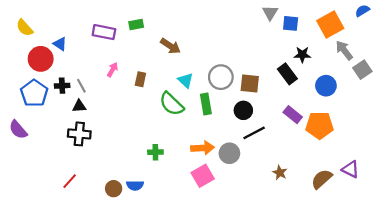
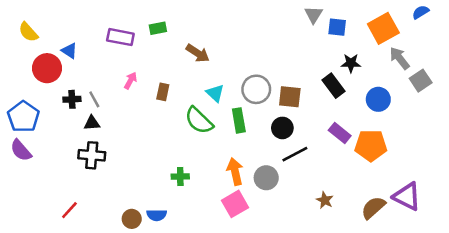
blue pentagon: (34, 93) -> (23, 117), moved
orange arrow: (203, 148) -> (235, 172), turned -100
purple triangle: (351, 169) -> (407, 196), size x1.4
red line: (70, 181) -> (69, 210), moved

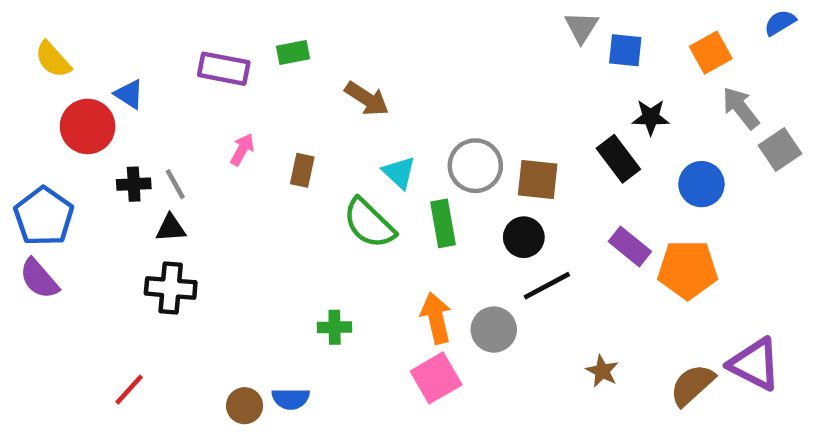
orange square: (383, 28) -> (711, 53), size x0.7

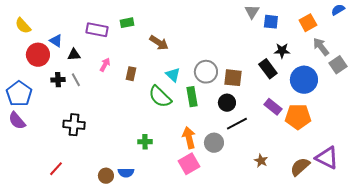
blue circle: (701, 184) -> (304, 80), size x1.4
black triangle: (171, 228) -> (74, 55), moved

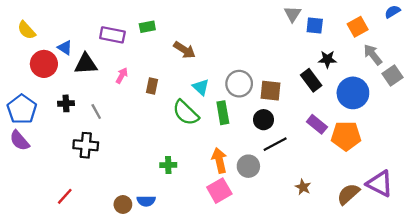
black triangle: (74, 55) -> (86, 64), size x1.5
black cross: (58, 80) -> (66, 103), moved
gray line: (76, 80) -> (96, 112), moved

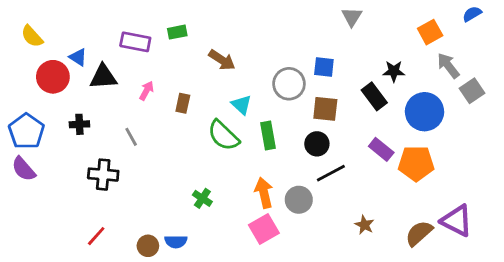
blue square: (315, 26) -> (324, 67), moved
gray circle: (239, 84) -> (289, 84), moved
gray line: (96, 112) -> (131, 137), moved
green cross: (168, 165) -> (202, 198), turned 35
red line: (65, 196) -> (96, 236), moved

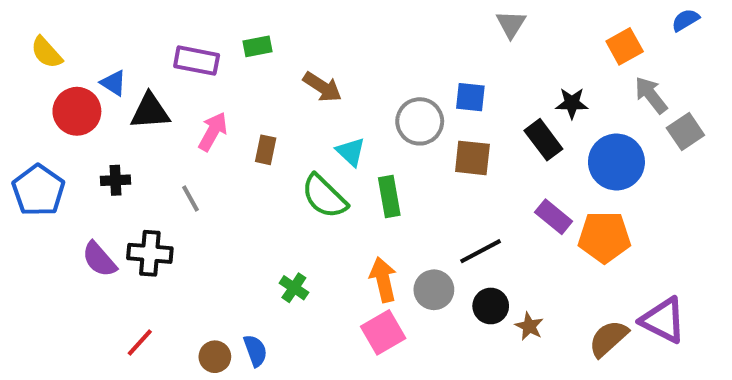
pink arrow: (146, 91) -> (213, 132), size x1.4
black circle: (317, 144) -> (491, 306), moved
purple semicircle: (24, 169) -> (99, 259), moved
blue semicircle: (176, 242) -> (255, 351), turned -110

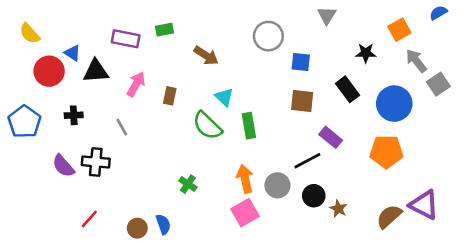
black star: (572, 103) -> (366, 53), moved
gray circle: (420, 121) -> (268, 36), moved
purple rectangle: (554, 217) -> (331, 137), moved

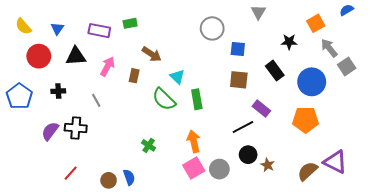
blue triangle: (72, 53) -> (57, 28), moved, turned 32
brown arrow: (206, 56) -> (152, 54), moved
purple semicircle: (63, 166) -> (50, 131), turned 78
gray circle: (277, 185) -> (219, 169), moved

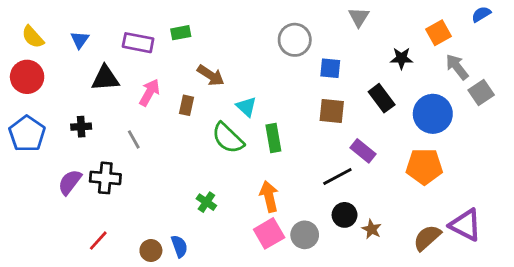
red circle: (39, 56) -> (27, 77), moved

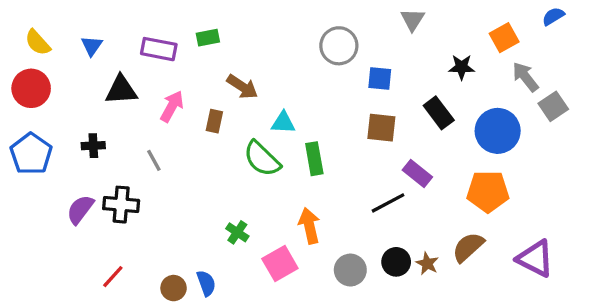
cyan triangle: (246, 107) -> (283, 123), turned -40
black circle: (345, 215) -> (396, 262), moved
pink square: (269, 233) -> (280, 263), moved
brown semicircle: (427, 238) -> (468, 247), moved

